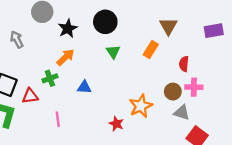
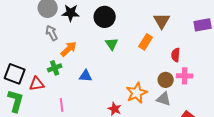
black star: (68, 28) -> (71, 13), moved, turned 30
gray arrow: (17, 40) -> (52, 33), moved
gray triangle: (182, 113) -> (164, 99), moved

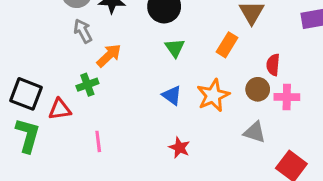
blue triangle: (86, 76) -> (172, 95), moved, turned 32
brown circle: (166, 80) -> (258, 89), moved
orange star: (137, 93) -> (213, 95), moved

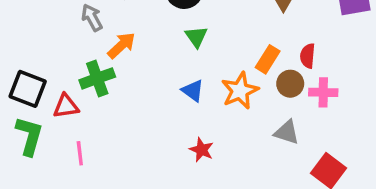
orange rectangle: (227, 45) -> (268, 59), moved
green cross: (87, 85) -> (97, 78), size x1.4
pink line: (98, 141) -> (80, 153), moved

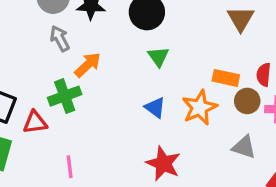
orange rectangle: (268, 59) -> (226, 78), turned 70
red star: (202, 150) -> (163, 163), size x1.5
pink line: (80, 153) -> (70, 167), moved

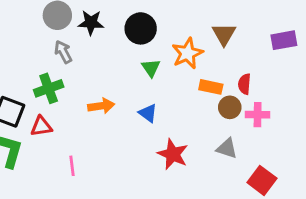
orange arrow: (88, 65) -> (101, 106), moved, turned 35
green cross: (65, 96) -> (49, 88), moved
orange star: (200, 108) -> (187, 53), moved
red star: (163, 163) -> (173, 154), moved

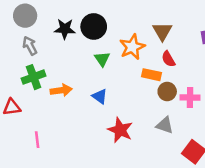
black star: (91, 23) -> (65, 29), moved
red semicircle: (244, 84) -> (168, 59), moved, turned -35
green cross: (49, 88) -> (34, 77), moved

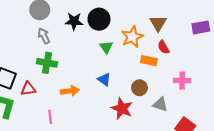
green cross: (34, 77) -> (47, 63), turned 30
orange arrow: (61, 90) -> (70, 91), moved
brown circle: (167, 92) -> (140, 88), moved

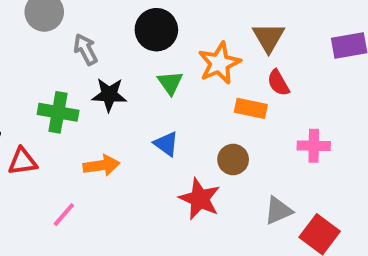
black star: (74, 21) -> (109, 95), moved
gray arrow: (44, 36) -> (86, 49), moved
gray triangle: (160, 104) -> (278, 211), moved, turned -42
pink line: (50, 117) -> (64, 215), turned 48

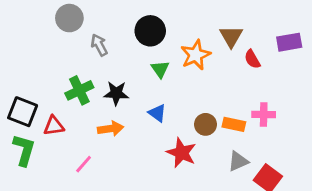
red semicircle: (278, 83) -> (252, 59), moved
black star: (109, 95) -> (116, 93), moved
orange rectangle: (251, 108) -> (234, 124), moved
green cross: (58, 112) -> (79, 90), turned -36

